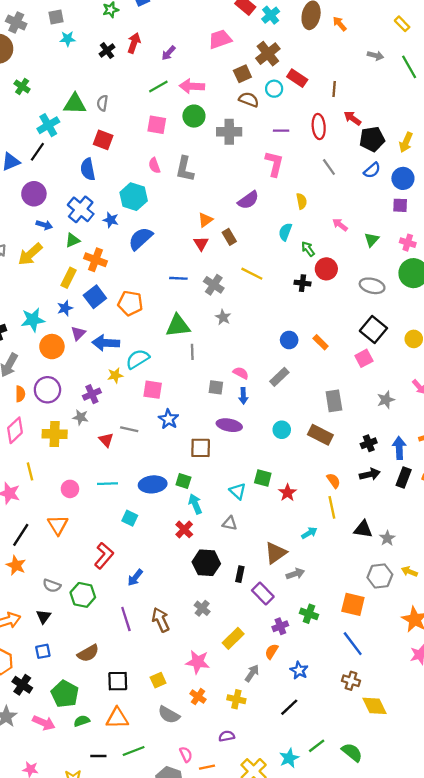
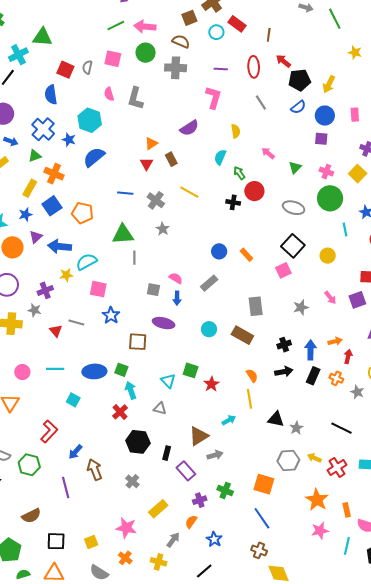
brown semicircle: (249, 100) -> (181, 41), moved
gray semicircle: (102, 103) -> (87, 67), moved
brown arrow: (161, 620) -> (95, 470), moved

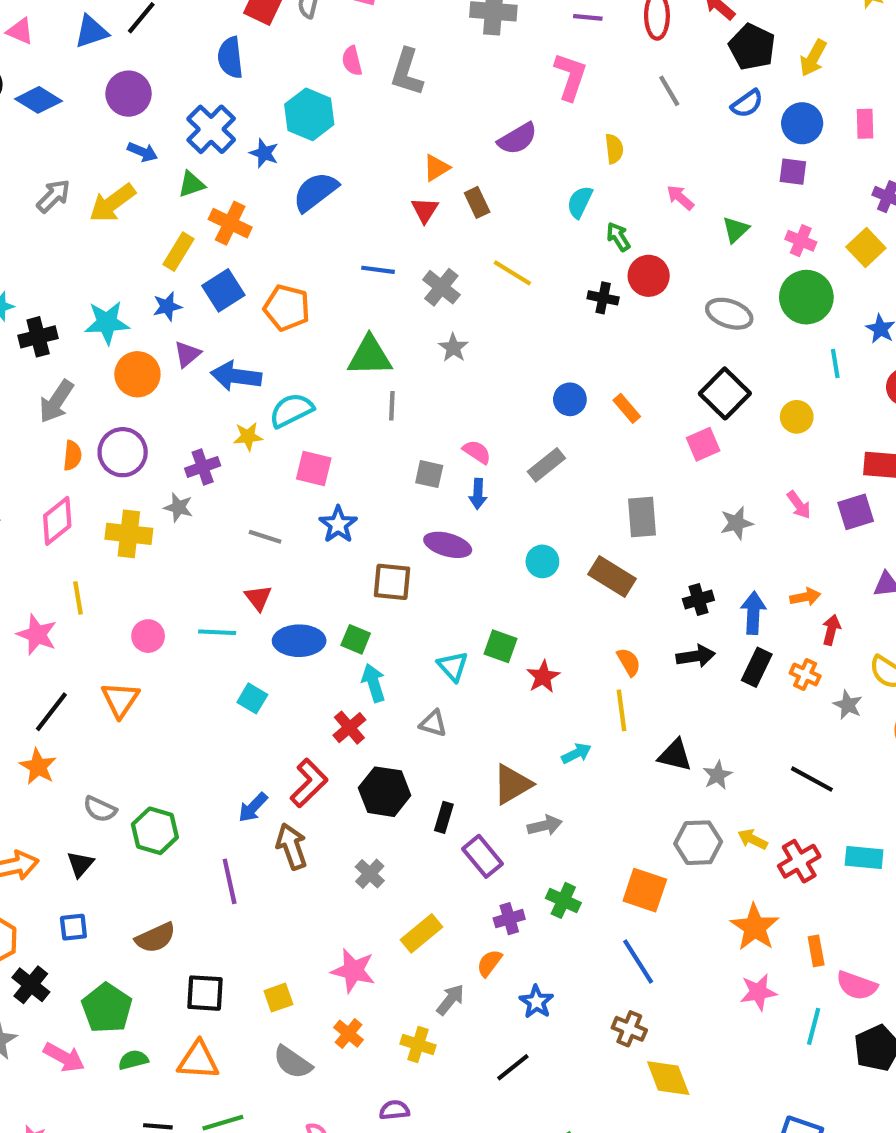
black pentagon: (300, 80) -> (752, 47), turned 30
red triangle: (56, 331) -> (258, 598), moved
red L-shape: (49, 431) -> (309, 783), moved

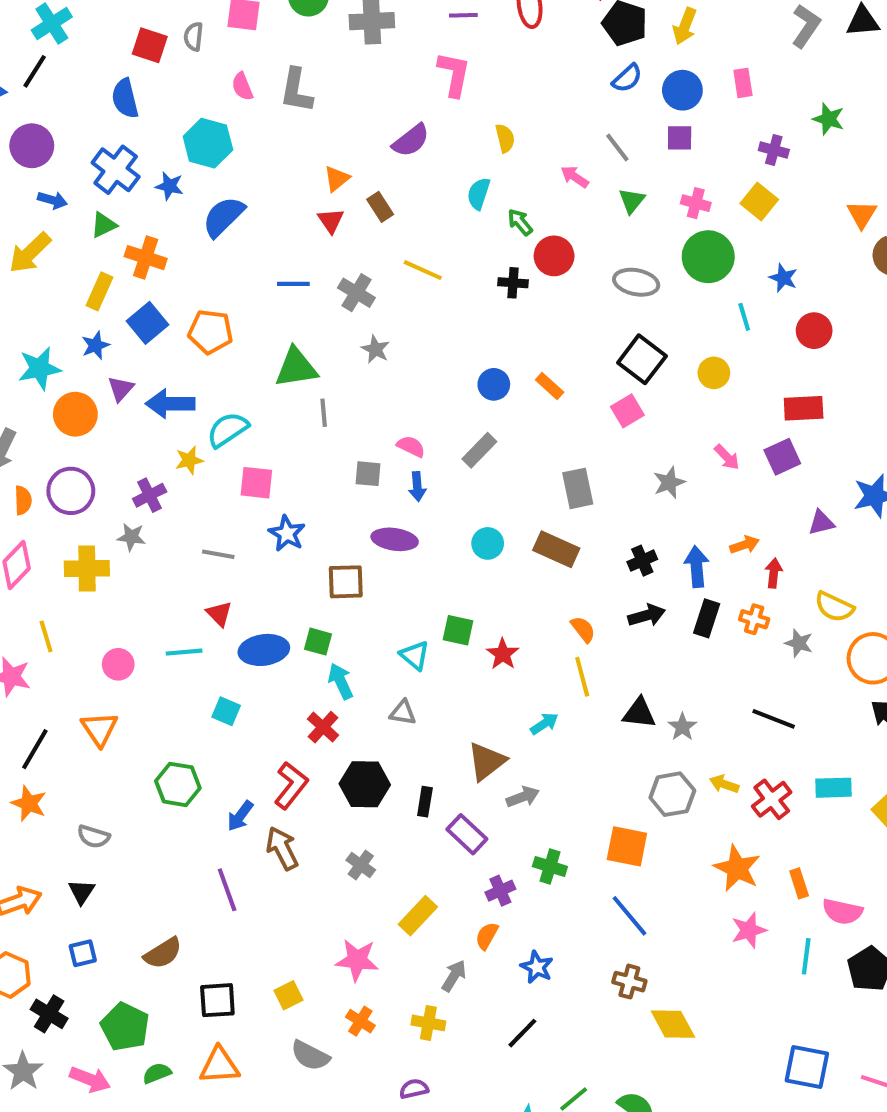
gray line: (669, 91) -> (617, 148), moved
green hexagon: (155, 831) -> (178, 784), moved

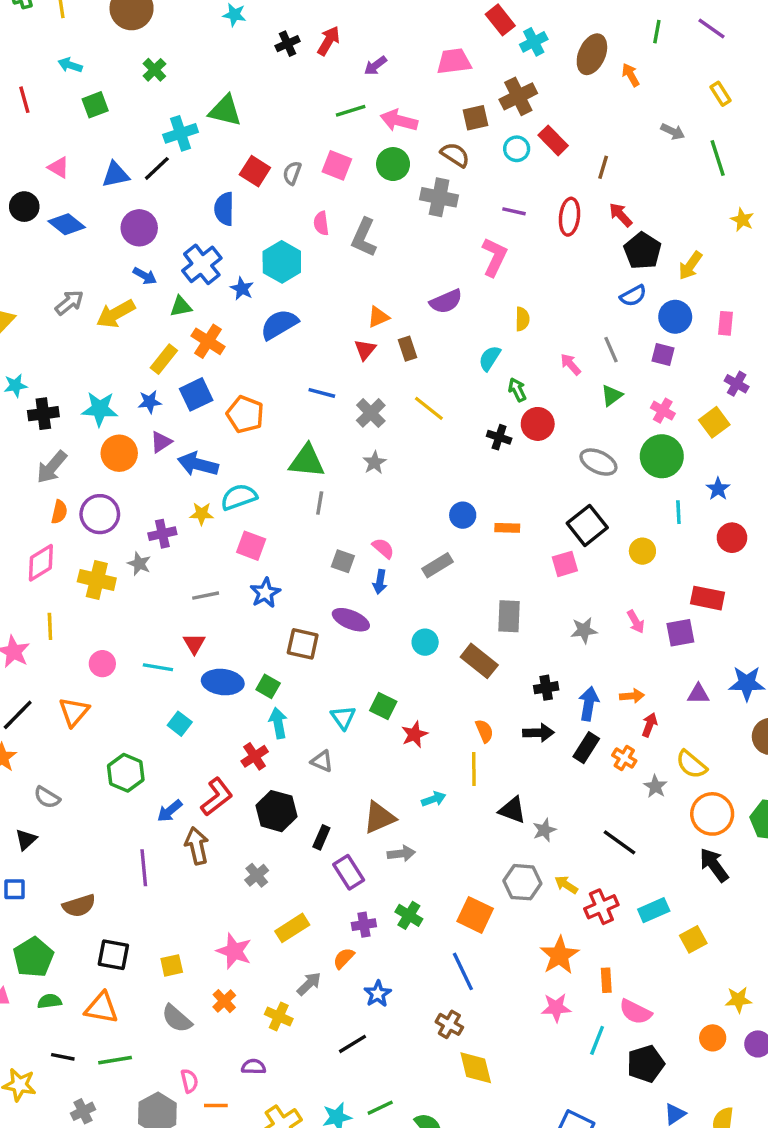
orange rectangle: (550, 386) -> (507, 528), turned -55
gray line: (218, 554) -> (206, 596), turned -36
cyan rectangle: (834, 788) -> (654, 910), turned -36

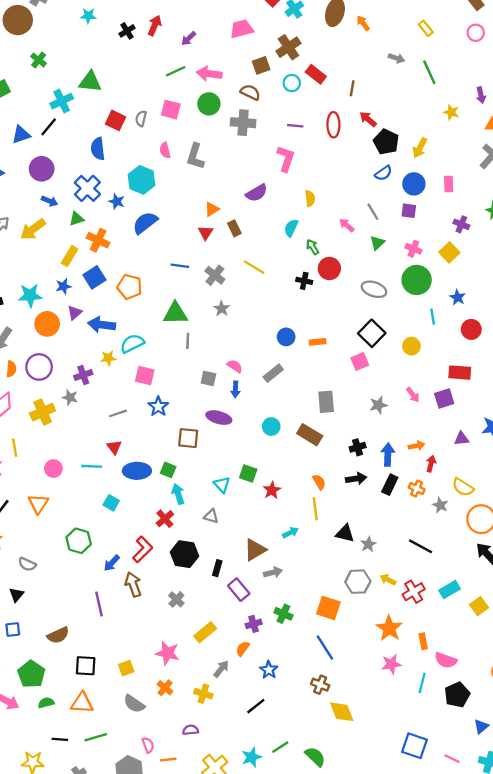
yellow cross: (97, 580) -> (43, 412), turned -30

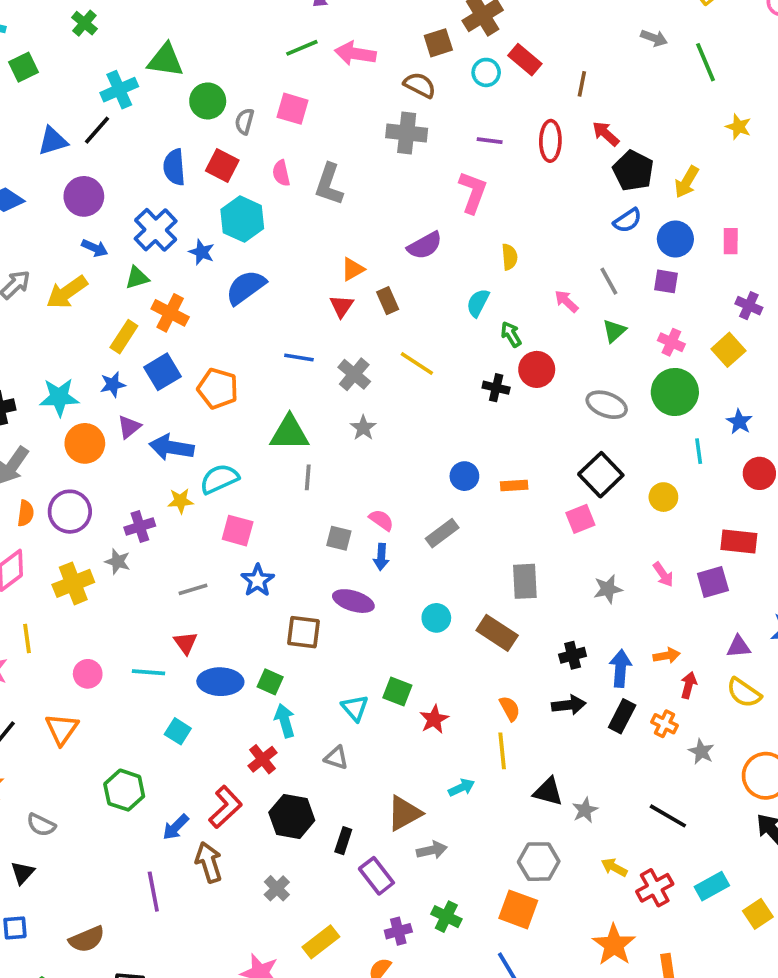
green circle: (209, 104) -> (208, 101), moved
red square: (116, 120) -> (222, 166), moved
yellow semicircle: (463, 487) -> (744, 693), moved
gray hexagon: (358, 582) -> (539, 862), moved

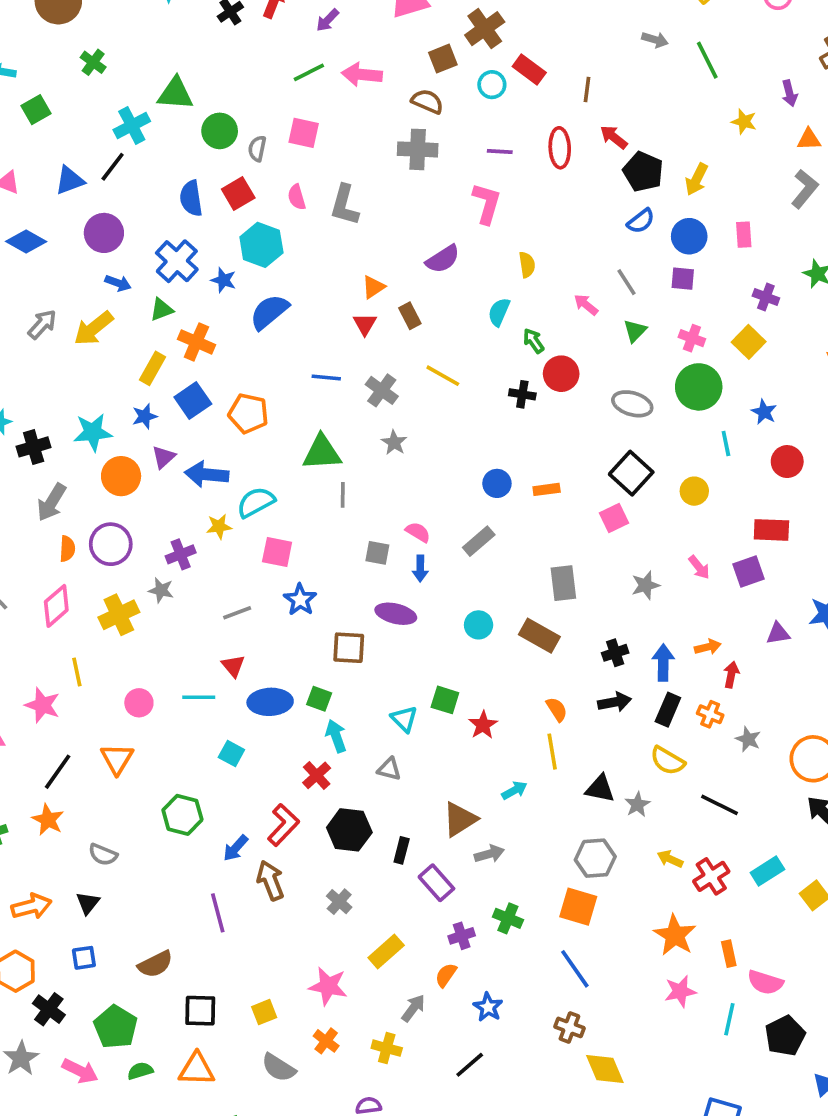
red square: (222, 166) -> (238, 194), turned 36
yellow semicircle: (744, 693) -> (667, 761), moved

